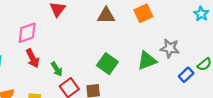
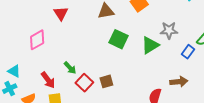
red arrow: (33, 58) -> (48, 80), moved
green square: (107, 64) -> (119, 39), moved

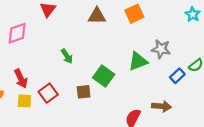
green square: (119, 39) -> (104, 76), moved
green arrow: (70, 68) -> (67, 56), moved
red square: (84, 83) -> (48, 93), moved

